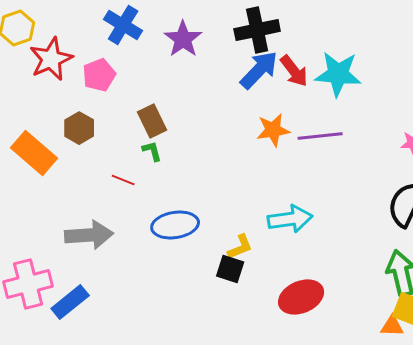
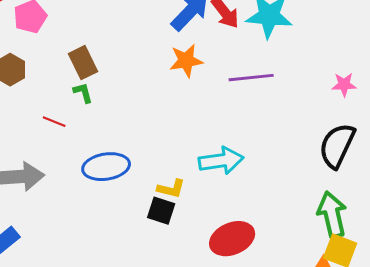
orange star: (273, 130) -> (186, 61), moved
yellow L-shape: (240, 247) -> (171, 189), turned 36

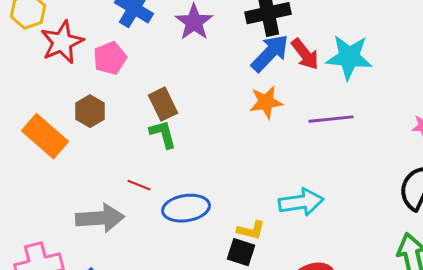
green L-shape: (83, 93) -> (163, 134), size x1.4
red line: (54, 122) -> (139, 185), moved

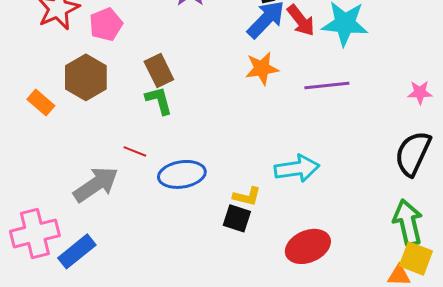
brown hexagon: (90, 111) -> (86, 77), size x1.4
orange rectangle: (45, 136) -> (41, 102), size x0.6
gray arrow: (100, 218) -> (96, 184), turned -30

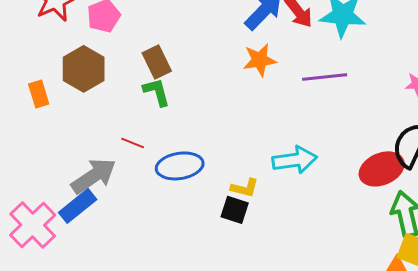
orange rectangle: (41, 102) -> (39, 94), turned 32
pink cross: (35, 233) -> (33, 225), turned -30
red ellipse: (308, 246) -> (382, 169), moved
blue rectangle: (77, 251) -> (78, 206), moved

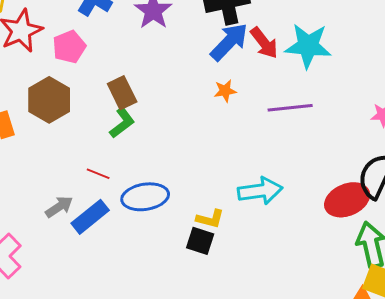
orange star: (260, 60) -> (225, 91), size x0.7
green L-shape: (157, 92) -> (122, 123), turned 68
gray arrow: (94, 176) -> (59, 207), size x0.6
blue rectangle: (78, 206) -> (90, 217), moved

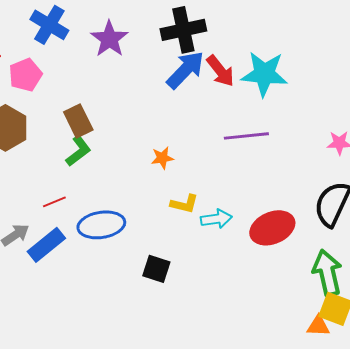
orange star: (225, 91) -> (162, 158), moved
red line: (98, 174) -> (54, 202), turned -45
cyan arrow: (260, 191) -> (216, 219), size x0.7
red ellipse: (347, 200) -> (272, 228), moved
yellow L-shape: (210, 219) -> (184, 204), moved

